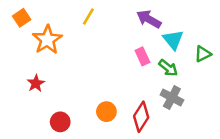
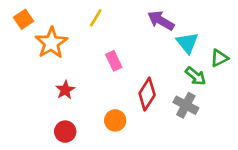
pink rectangle: (142, 56) -> (114, 61), moved
green arrow: (168, 68) -> (196, 76), moved
red star: (36, 83) -> (65, 90), moved
red diamond: (141, 117) -> (147, 94), moved

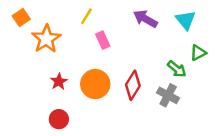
cyan triangle: (187, 43) -> (186, 20), moved
pink rectangle: (114, 61) -> (103, 40), moved
orange circle: (115, 120) -> (95, 84), moved, size x1.5

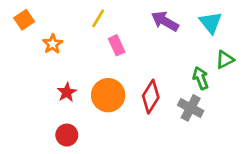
orange star: (46, 39) -> (53, 44), size x0.6
green arrow: (177, 69) -> (201, 78), turned -150

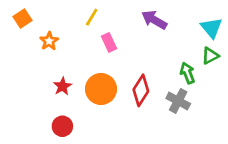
cyan triangle: (211, 23) -> (211, 28), moved

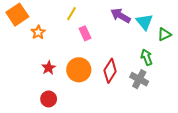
orange square: (22, 18) -> (17, 15), size x1.5
cyan triangle: (211, 28) -> (144, 22), moved
green triangle: (210, 56) -> (164, 34), moved

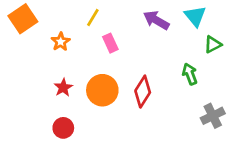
cyan triangle: (144, 22) -> (195, 16), moved
orange star: (38, 32) -> (61, 42), moved
gray cross: (139, 79) -> (213, 116), moved, turned 36

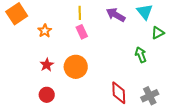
yellow line: (93, 17) -> (80, 13), moved, turned -32
red diamond: (143, 92) -> (119, 93), moved, turned -35
gray cross: (213, 116) -> (150, 96), moved

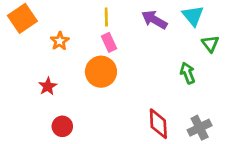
green triangle: (158, 33) -> (210, 44), turned -40
red star: (47, 65) -> (48, 86), moved
orange circle: (76, 67) -> (101, 72), moved

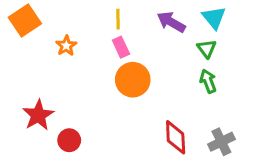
green triangle: (210, 44) -> (207, 49), moved
orange circle: (101, 72) -> (133, 80), moved
red star: (48, 86) -> (38, 115), moved, size x1.5

